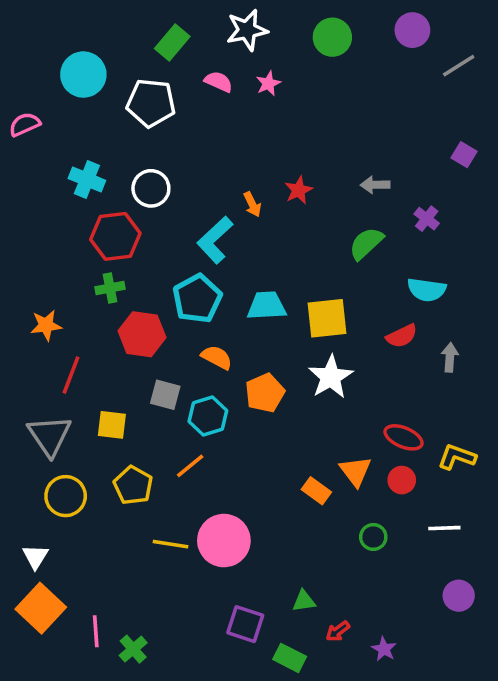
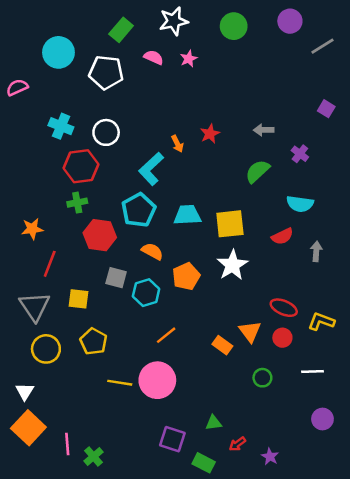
orange line: (190, 466) -> (166, 335), moved

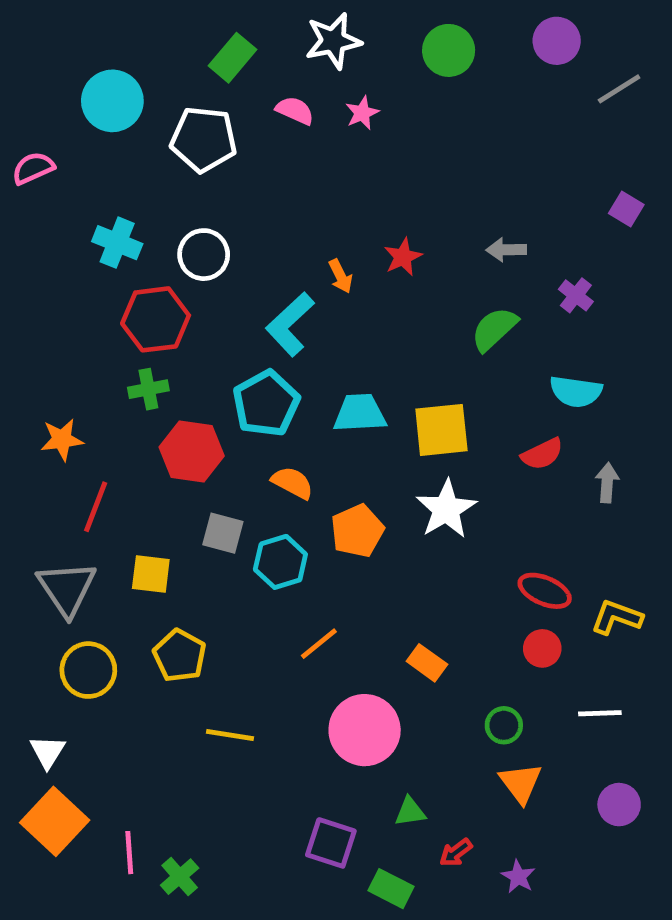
orange triangle: (250, 331) -> (521, 783), moved
pink circle: (157, 380) -> (365, 730), moved

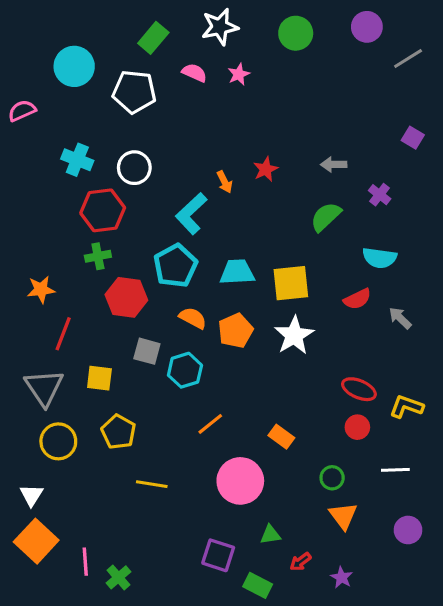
gray arrow: (607, 483) -> (400, 318), turned -50
orange pentagon: (357, 531) -> (236, 331), moved

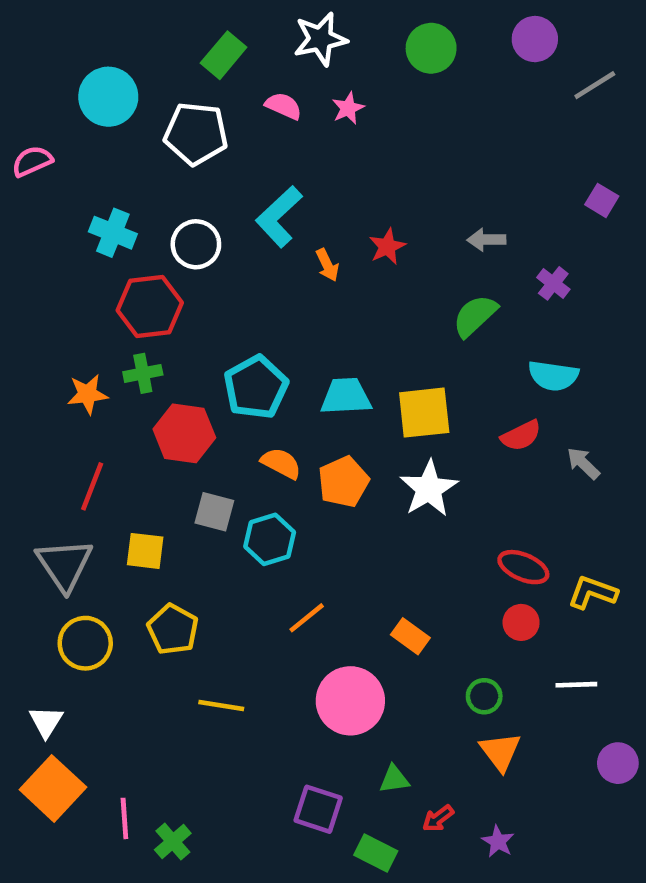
cyan L-shape: (191, 214) -> (279, 217), moved
orange star: (41, 289) -> (88, 394), moved
purple circle: (408, 530) -> (618, 763), moved

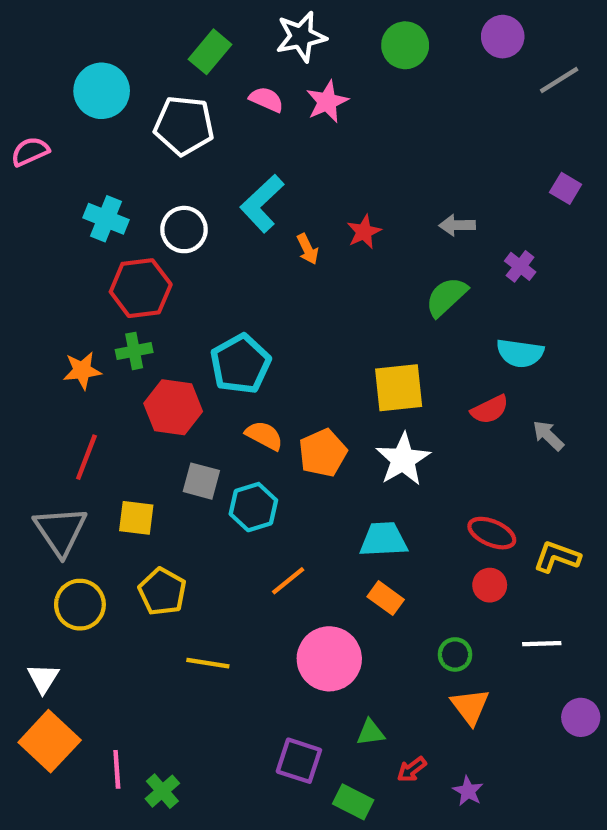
pink star: (348, 108) -> (327, 102), size x1.4
cyan trapezoid: (346, 396) -> (383, 540), moved

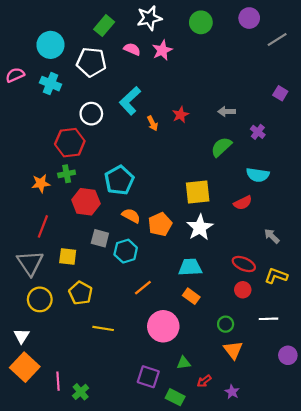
cyan cross: (106, 219) -> (50, 84), moved
gray arrow: (548, 436) -> (272, 236), moved

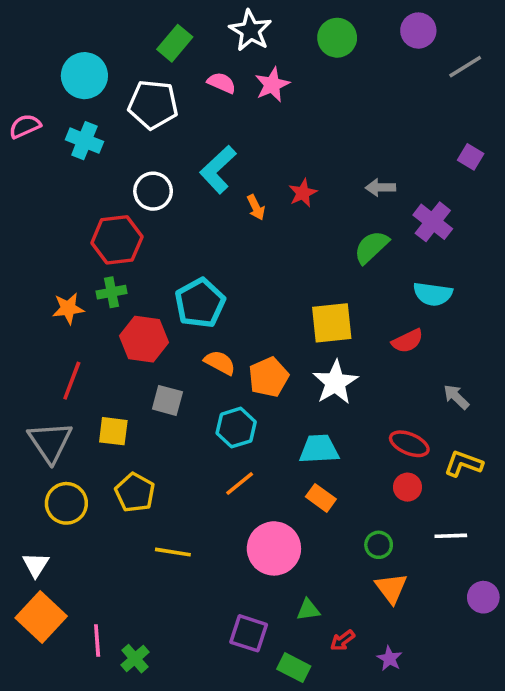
white star: (149, 18) -> (250, 31), turned -30
purple cross: (258, 132) -> (433, 222), size x1.5
cyan hexagon: (126, 251) -> (236, 428), moved

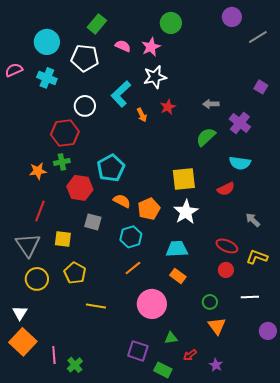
white star: (250, 31) -> (155, 77), moved, turned 30
green circle: (337, 38) -> (171, 23), moved

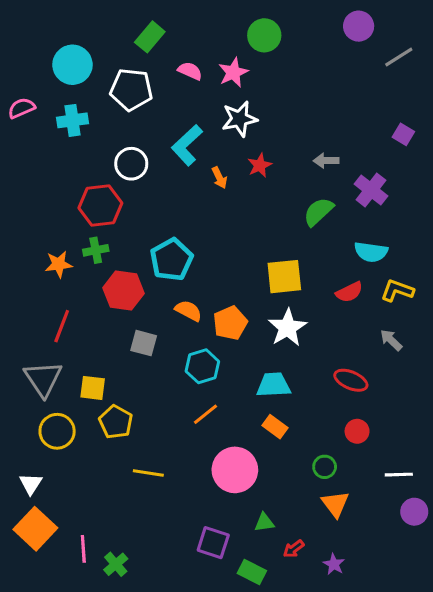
cyan cross: (47, 78) -> (72, 120), turned -30
yellow square: (63, 239) -> (93, 388), moved
yellow L-shape: (257, 257) -> (397, 291), moved
red circle: (226, 270) -> (357, 431), moved
white line: (250, 297) -> (399, 475), moved

